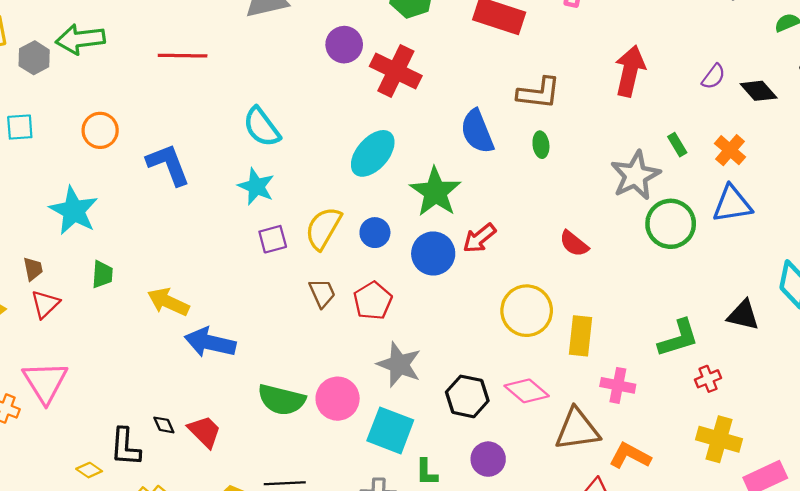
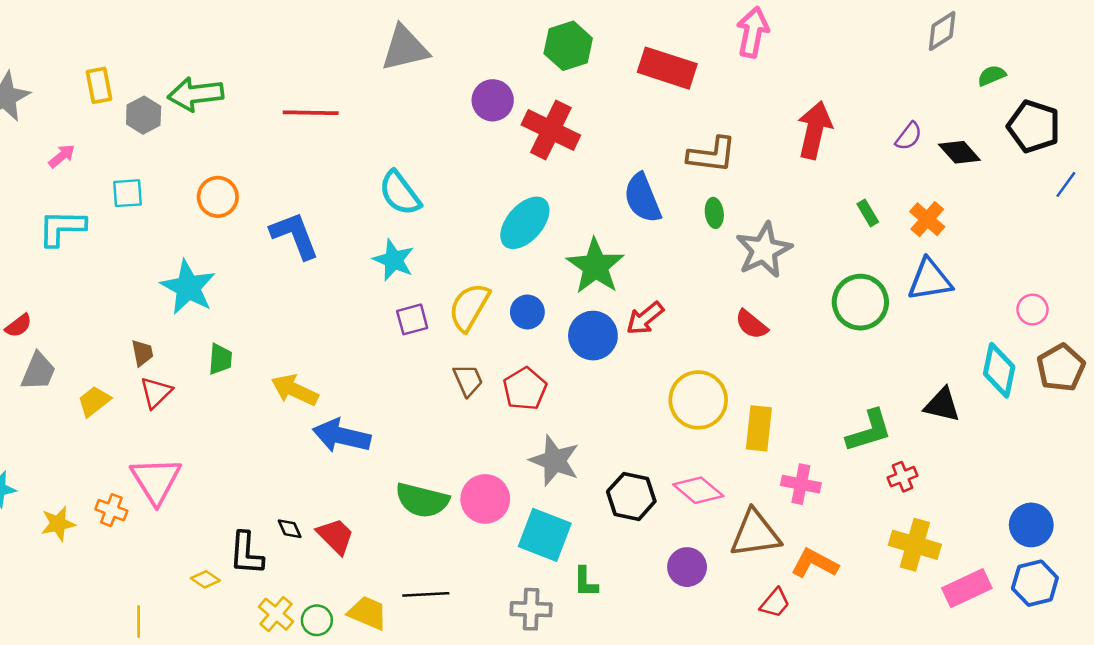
gray star: (635, 175) -> (764, 250), moved
purple circle: (488, 459) -> (687, 567), moved

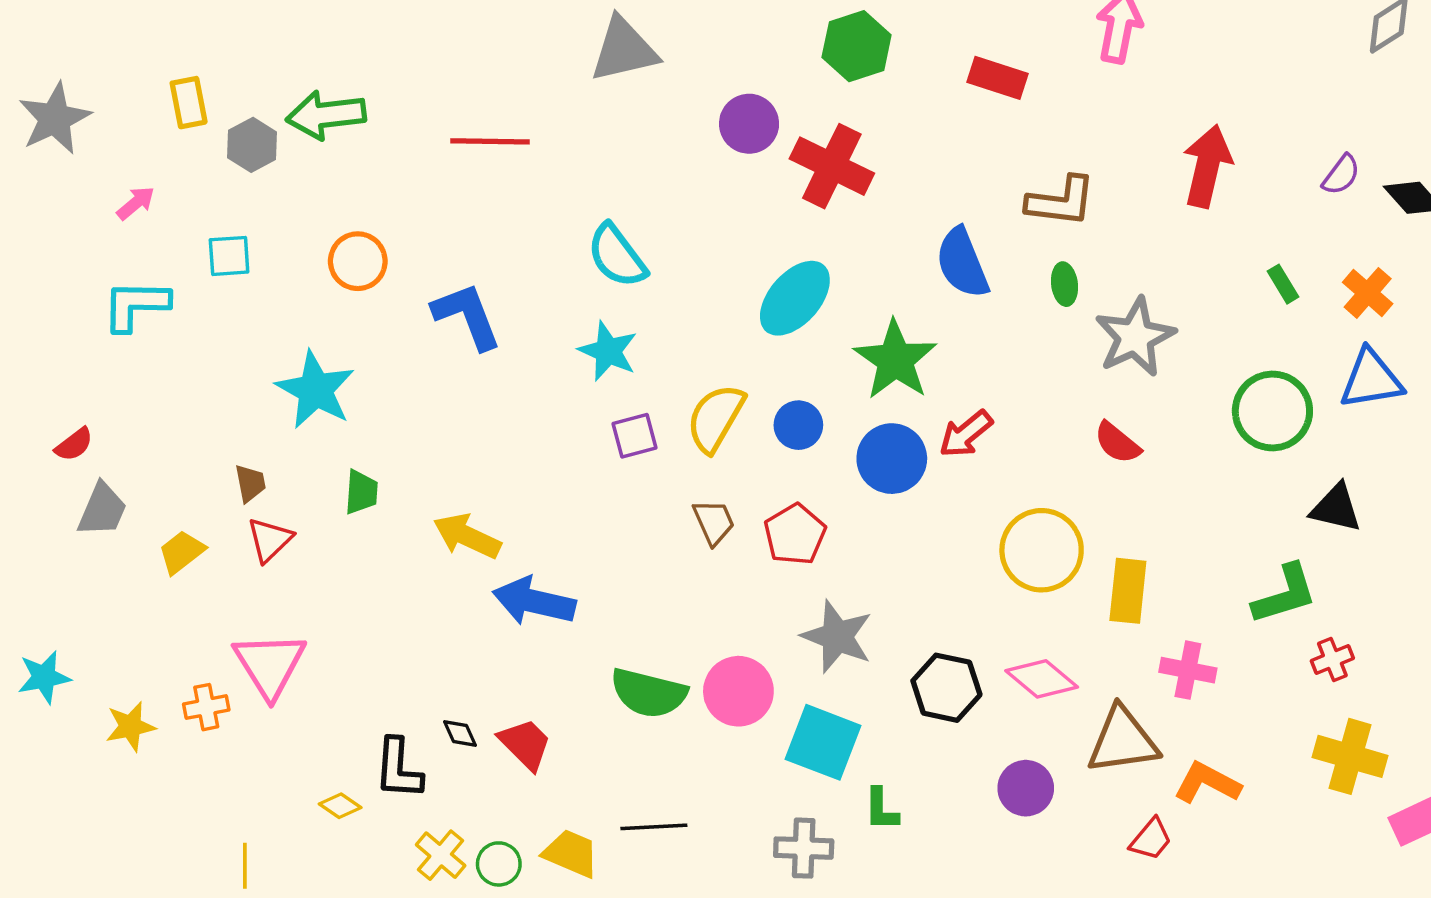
red rectangle: (667, 68) -> (998, 78), size x0.7
black triangle: (942, 405) -> (1336, 508), moved
orange cross: (111, 510) -> (206, 707), turned -32

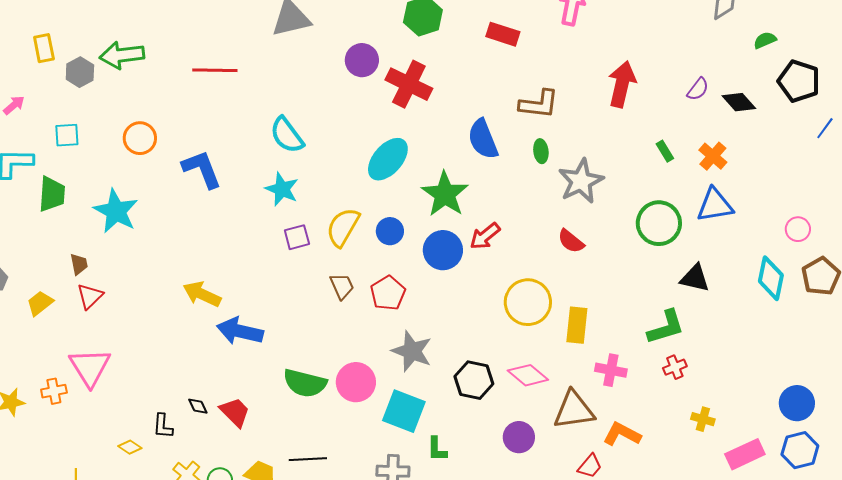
green trapezoid: (361, 492) -> (52, 194), moved, size x1.4
red cross: (1332, 660) -> (675, 367), moved
yellow cross: (1350, 756) -> (703, 419), size x0.6
black L-shape: (398, 769) -> (163, 426), size x0.7

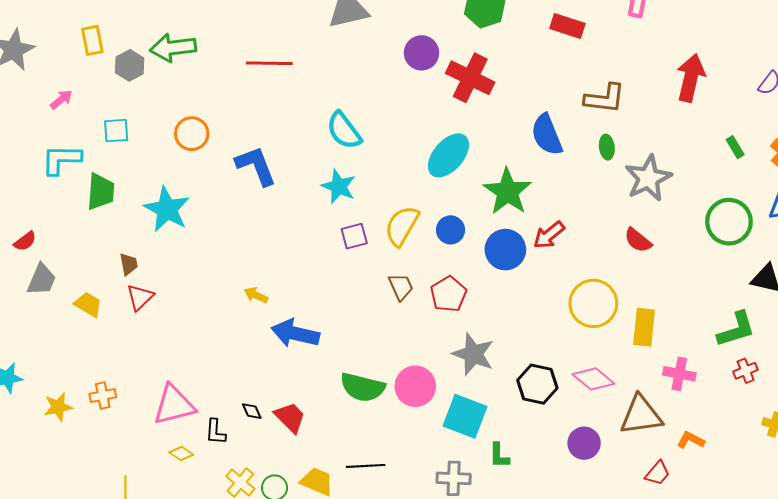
yellow arrow: (202, 294) -> (256, 295), size x0.6
yellow trapezoid: (40, 303) -> (88, 304), turned 68
pink triangle: (90, 367) -> (174, 405), moved, turned 48
orange L-shape: (622, 434) -> (691, 440), size x0.7

